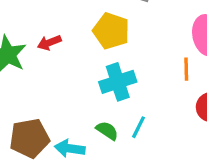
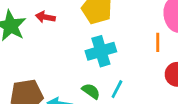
red arrow: (49, 43) -> (45, 17), turned 30

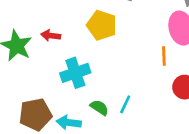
cyan cross: (101, 51) -> (75, 73), moved

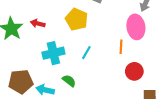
cyan line: (125, 104) -> (86, 53), moved

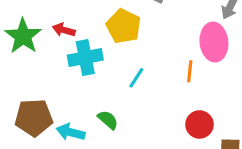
cyan cross: (53, 53) -> (85, 58), moved
red circle: (134, 71) -> (199, 124), moved

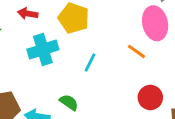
red arrow: (64, 30) -> (28, 14), moved
orange line: (190, 71) -> (137, 51), turned -54

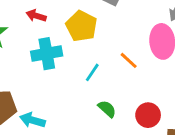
orange line: (137, 51) -> (129, 60), moved
green semicircle: (69, 102) -> (107, 109), moved

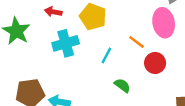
red circle: (148, 115) -> (155, 63), moved

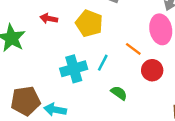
cyan cross: (66, 43) -> (74, 69), moved

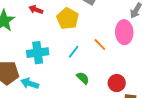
cyan cross: (74, 69) -> (38, 53), moved
red circle: (152, 70) -> (117, 83), moved

